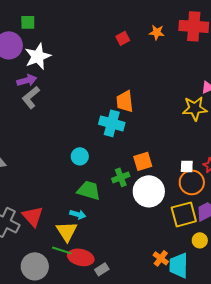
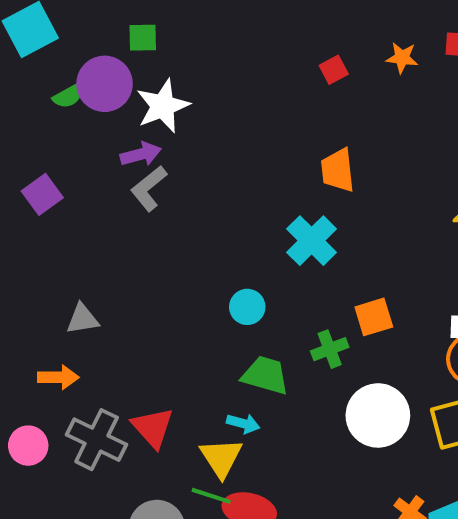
orange trapezoid: (125, 101) -> (338, 170), moved
cyan cross: (112, 123) -> (312, 241), turned 30
white circle: (149, 191) -> (378, 415), moved

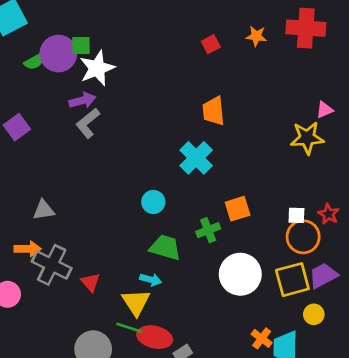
green square: (143, 38) -> (81, 46), moved
red triangle: (153, 427) -> (90, 282), size x0.7
gray cross: (97, 440) -> (52, 265), moved

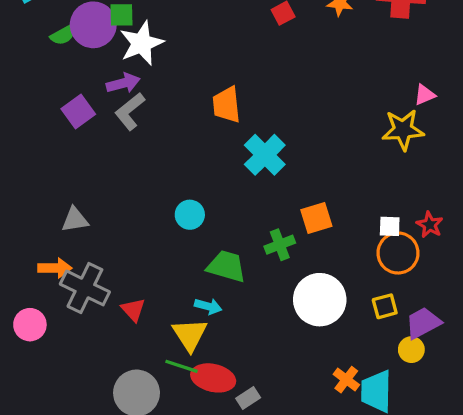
orange trapezoid: (214, 111) -> (226, 105), moved
purple square: (17, 127) -> (78, 111), moved
cyan circle: (153, 202) -> (190, 215), moved
purple trapezoid: (323, 276) -> (423, 323), moved
yellow square: (292, 280) -> (385, 306), size x0.6

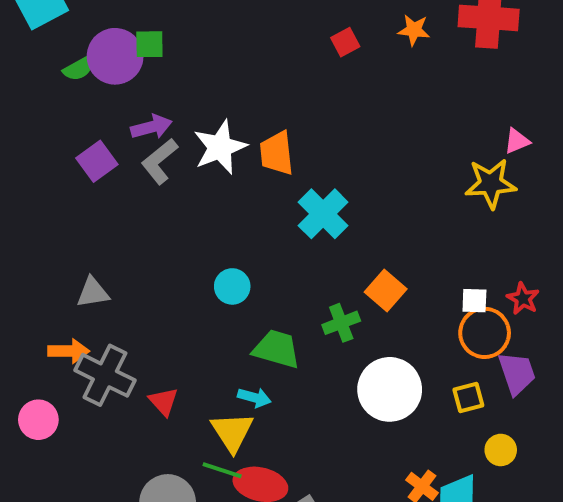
white star: (142, 43) -> (220, 147), moved
orange square: (316, 218) -> (386, 290), turned -32
purple trapezoid: (423, 323) -> (517, 373), moved, turned 99

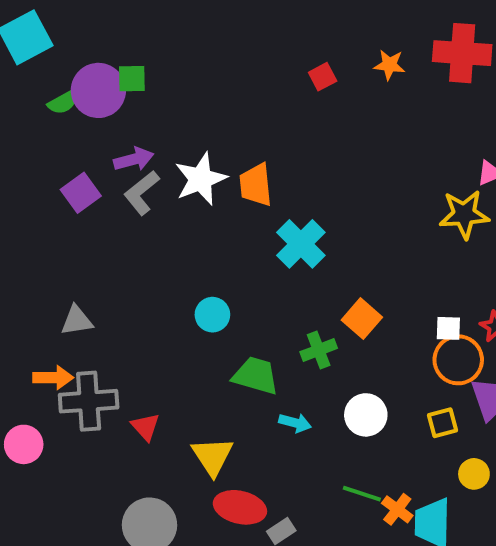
gray cross: (105, 375) -> (89, 401), turned -30
white circle: (390, 389) -> (366, 415), size x0.7
cyan arrow: (254, 397) -> (295, 423), moved
green line: (222, 470) -> (362, 494), moved

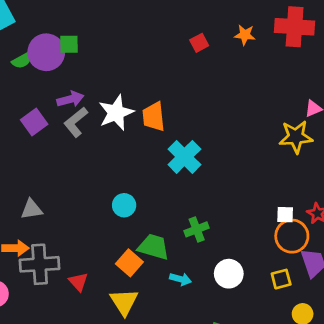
orange square: (362, 319) -> (129, 263), moved

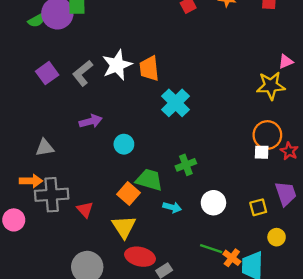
purple arrow: (70, 99) -> (91, 121), moved
orange circle: (292, 236) -> (267, 135), moved

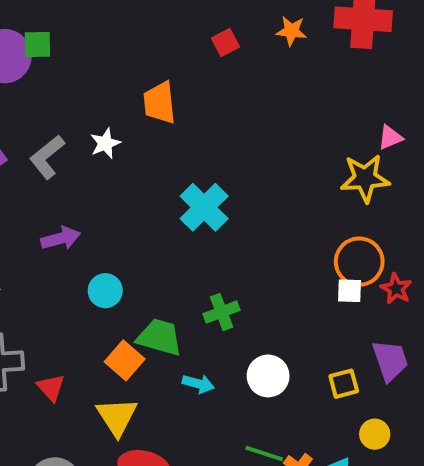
white star: (117, 65) -> (105, 143), size x0.6
orange trapezoid: (149, 68) -> (160, 103), moved
cyan circle: (124, 144) -> (105, 291), moved

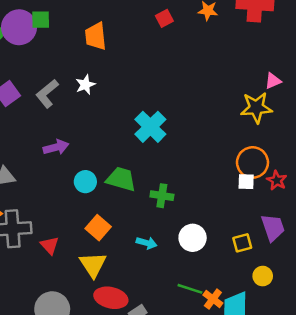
orange trapezoid: (160, 103) -> (96, 36), moved
green cross: (222, 312) -> (162, 196), turned 30
green trapezoid: (160, 337) -> (121, 179), moved

